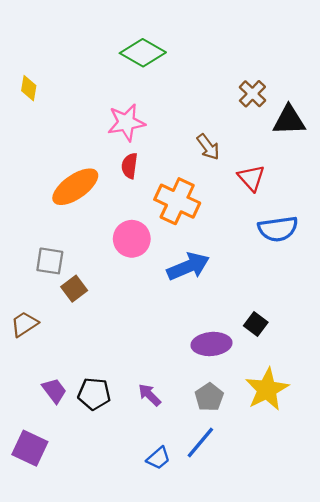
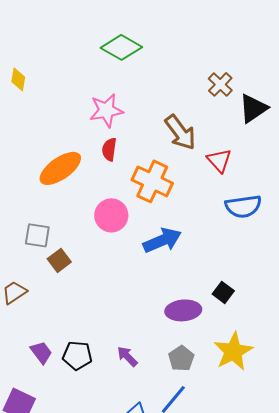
black triangle: (289, 120) -> (253, 108), turned -32
brown arrow: (208, 147) -> (180, 132), size x1.5

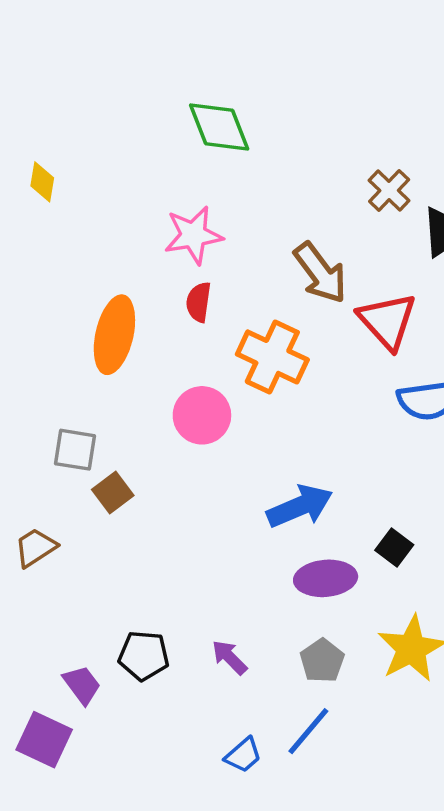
green diamond: (121, 47) -> (219, 127), turned 39
red triangle: (219, 160) -> (387, 321), size x1.4
orange ellipse: (60, 168) -> (114, 335), turned -42
blue arrow: (162, 240) -> (300, 506), moved
purple trapezoid: (41, 352) -> (82, 685), moved

